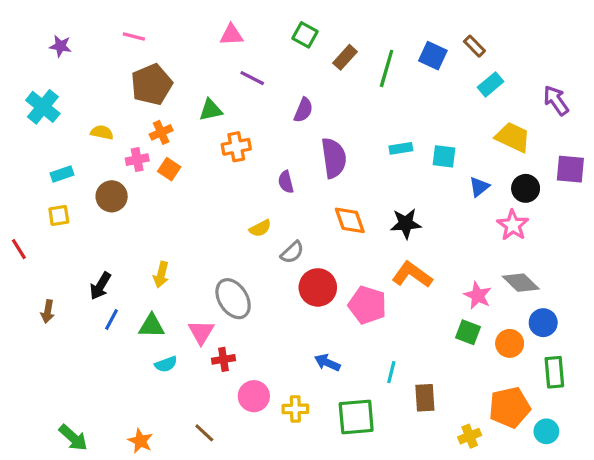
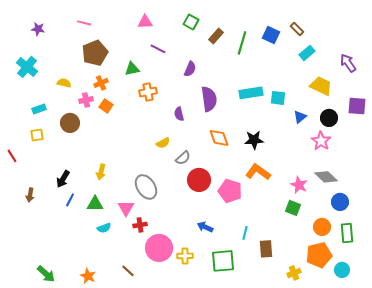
cyan rectangle: (401, 148) -> (251, 93), size x1.6
orange circle: (510, 343) -> (322, 227), moved
pink circle: (254, 396) -> (159, 248), size x1.4

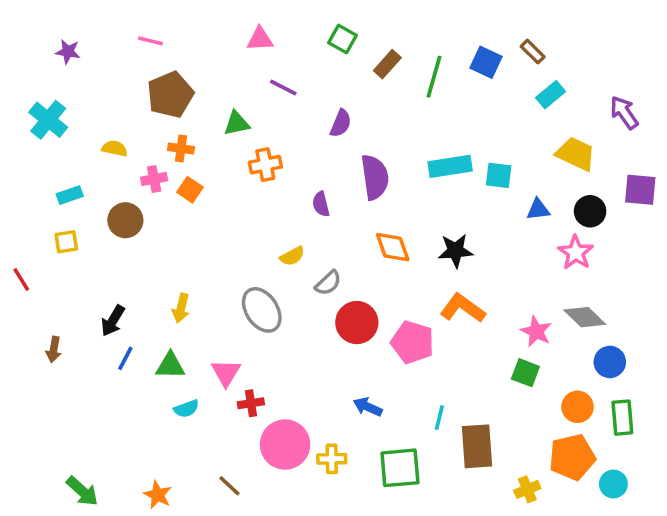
orange cross: (101, 83) -> (181, 148), turned 32
blue triangle: (300, 117) -> (538, 209), turned 32
gray ellipse: (146, 187) -> (262, 310), moved
brown rectangle: (266, 249) -> (477, 446), size x1.4

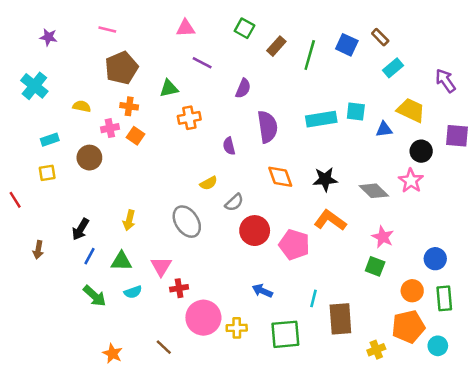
cyan square: (499, 175) -> (356, 111), moved
blue triangle: (538, 209) -> (384, 129), moved
gray diamond: (585, 317) -> (374, 191), moved
green arrow: (82, 491) -> (95, 296), moved

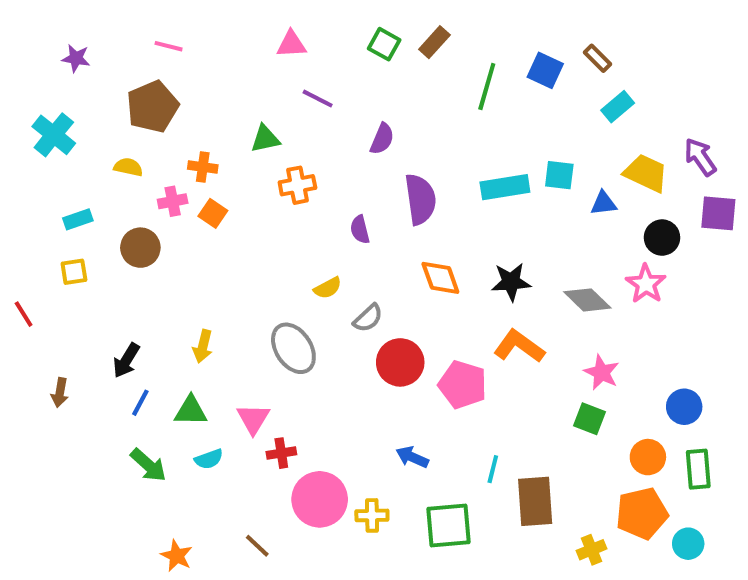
brown rectangle: (276, 46) -> (434, 42), moved
brown pentagon: (121, 68) -> (152, 107), moved
purple arrow: (445, 81) -> (700, 157), moved

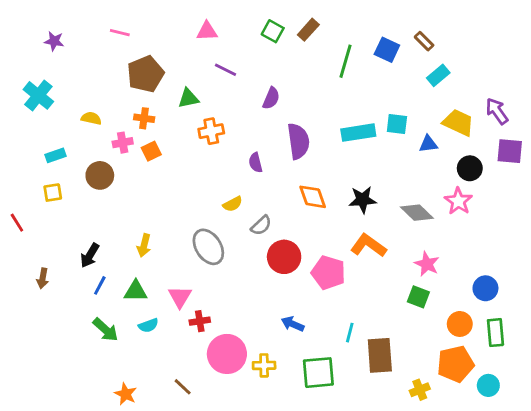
brown pentagon: (152, 107) -> (146, 74), moved
orange square: (213, 213) -> (151, 151), turned 30

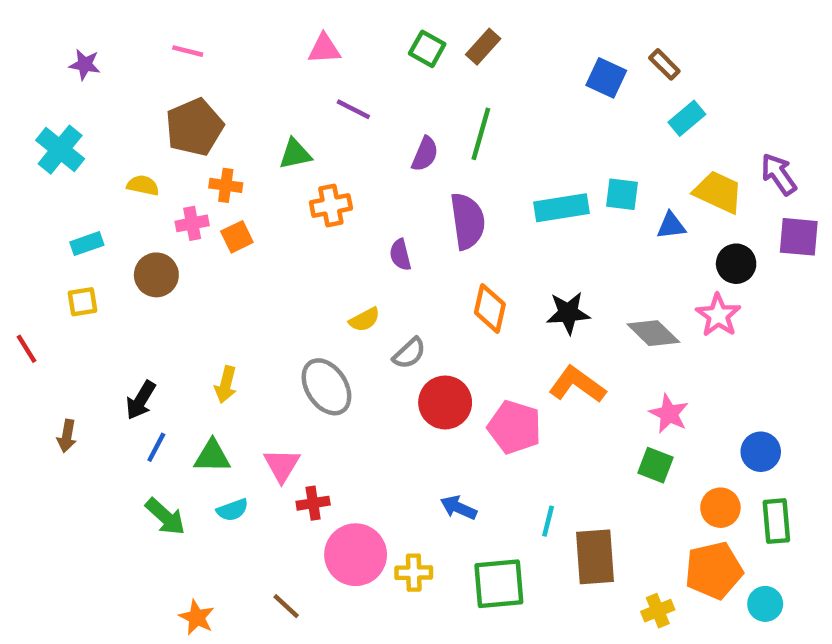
green line: (345, 61) -> (481, 134), moved
brown pentagon: (146, 74) -> (194, 127), moved
orange diamond: (313, 197) -> (490, 308), turned 32

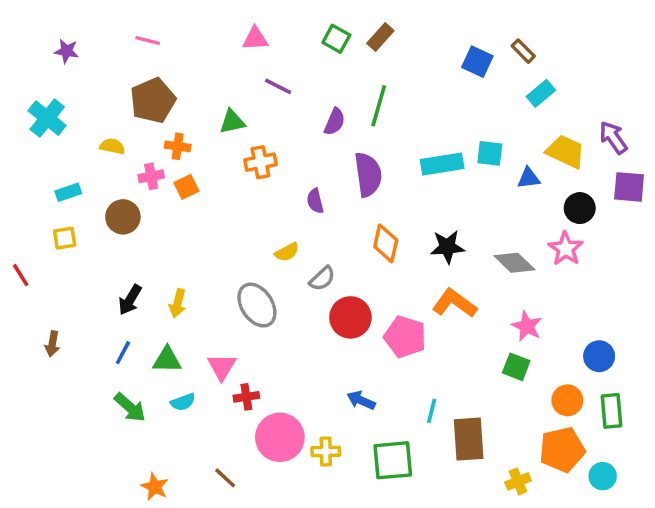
black arrow: (141, 400) -> (130, 300), moved

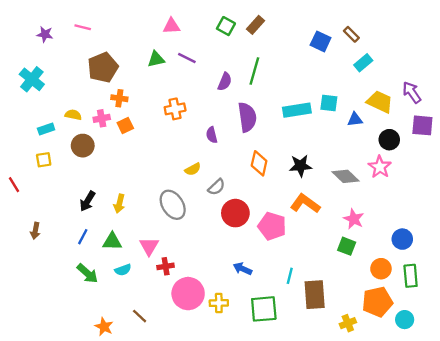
pink line: (148, 41) -> (83, 27), moved
green triangle: (232, 122) -> (156, 59), moved
yellow semicircle: (112, 146) -> (73, 115), moved
brown line: (225, 478) -> (140, 316), moved

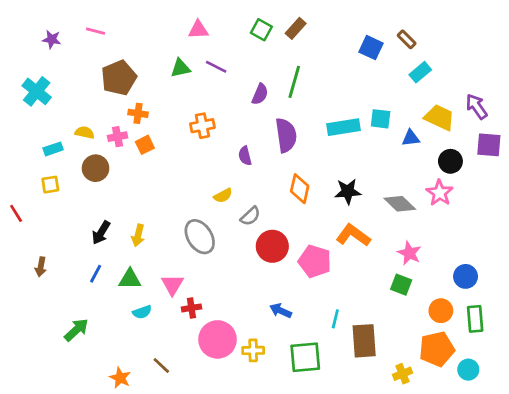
green arrow: (87, 273) -> (76, 330), moved, turned -85

